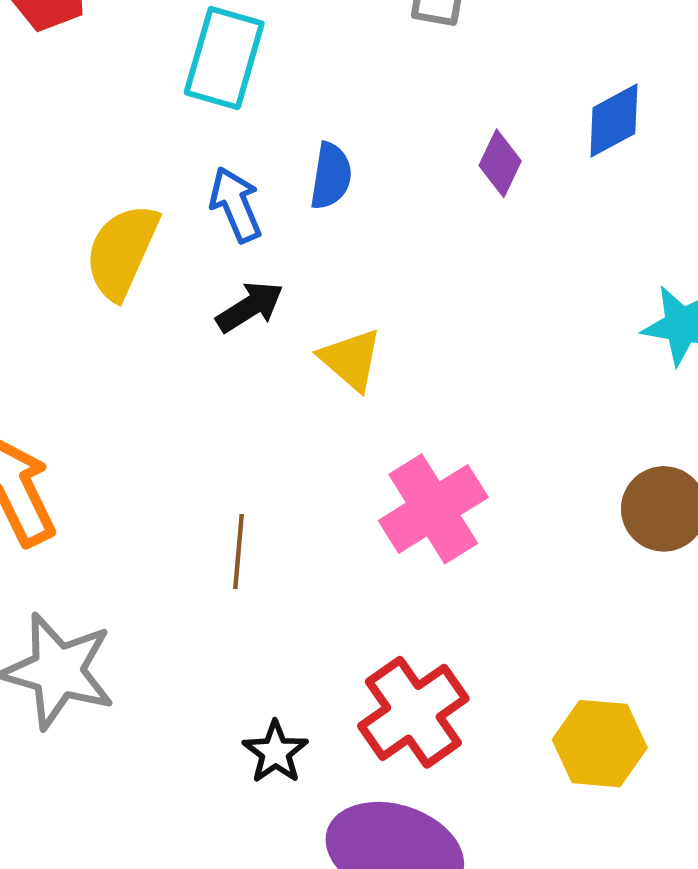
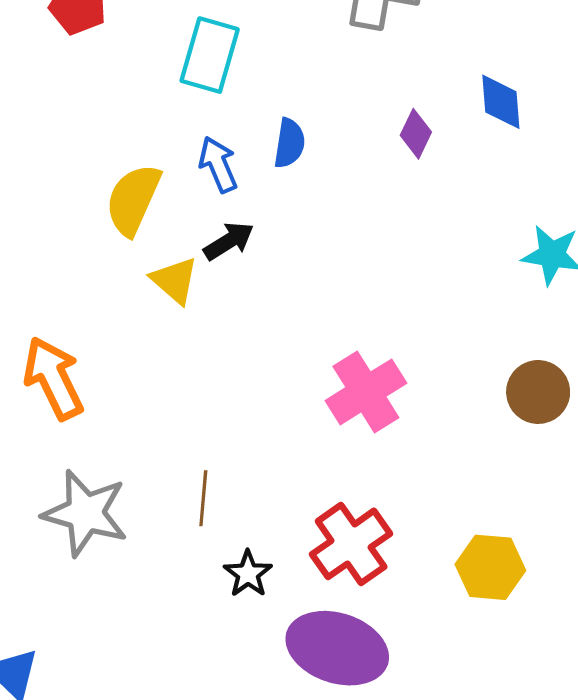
blue diamond: (614, 121) -> (501, 102), turned -66
yellow triangle: (351, 360) -> (175, 280), moved
brown line: (238, 552) -> (203, 498), moved

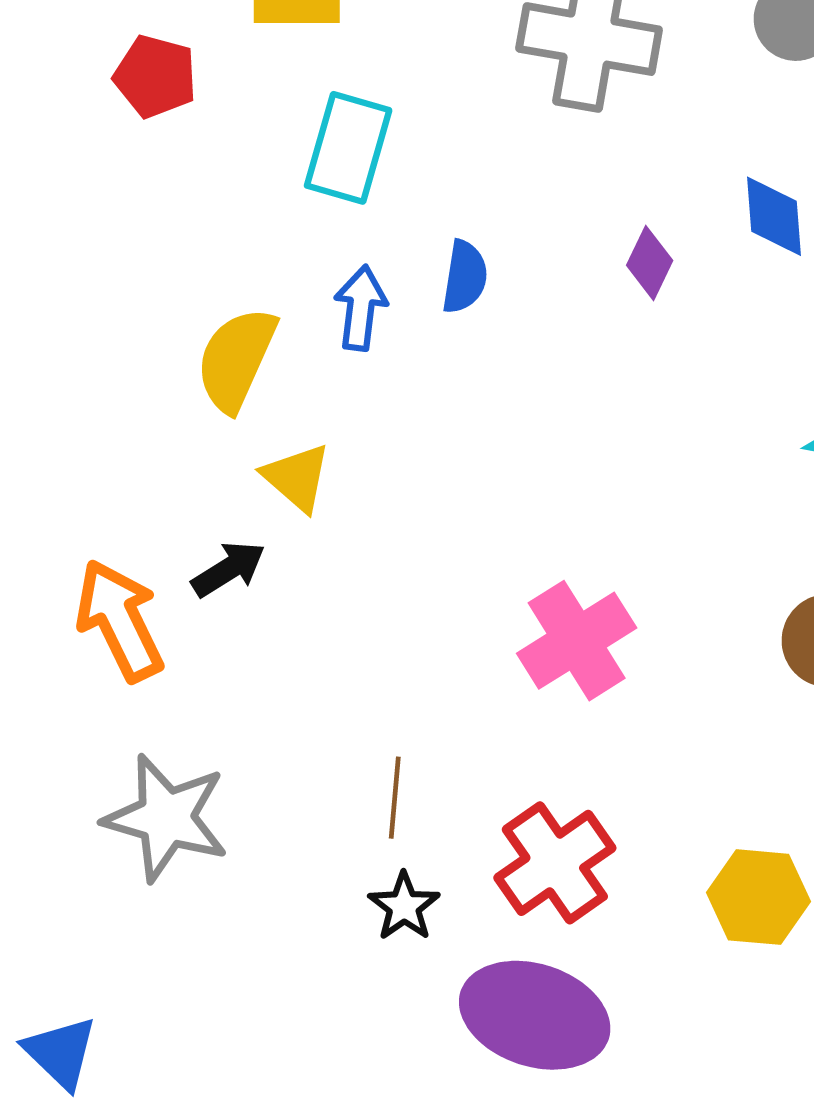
blue arrow: (218, 165) -> (361, 308), turned 30
black arrow: (229, 241) -> (228, 569), moved
brown line: (203, 498) -> (395, 798), moved

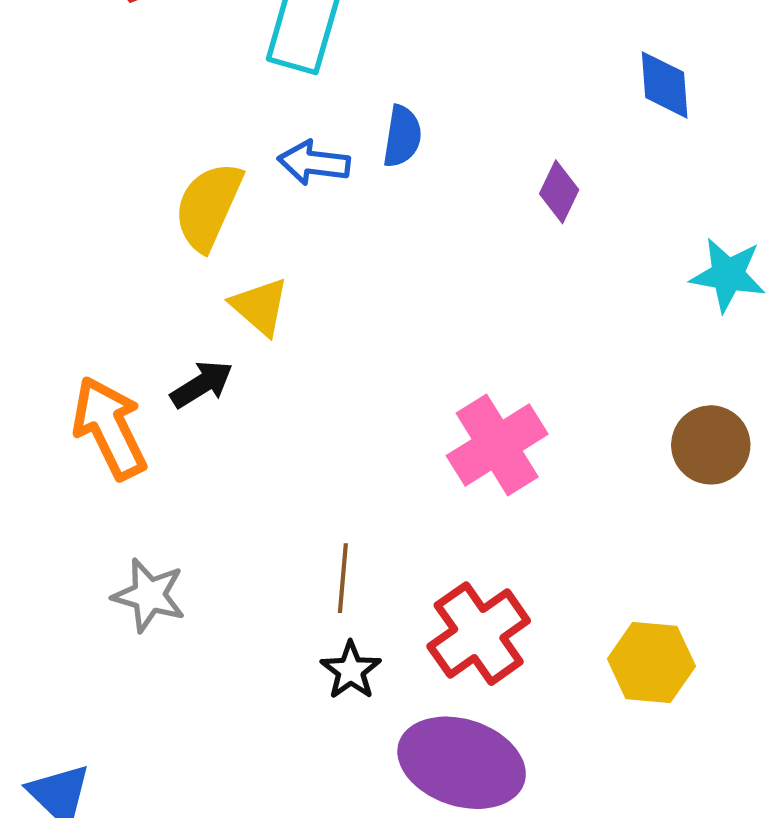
purple diamond: (650, 263) -> (559, 192), moved
blue arrow: (361, 308) -> (314, 163), turned -90
gray star: (166, 818) -> (149, 595), size x0.7

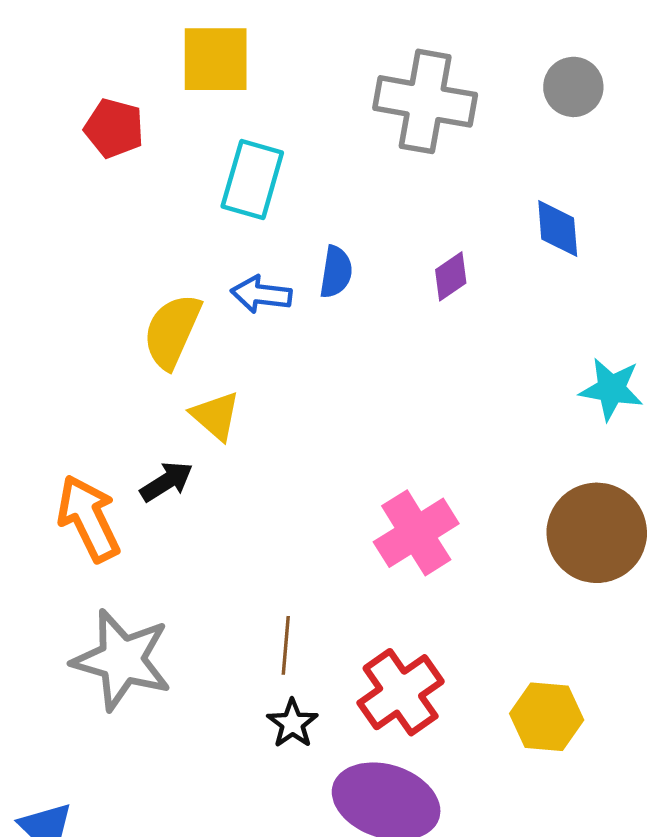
purple diamond: (559, 192) -> (451, 276), moved, turned 30
brown circle: (711, 445) -> (597, 533), size x1.5
gray star: (149, 595) -> (122, 660), size x1.6

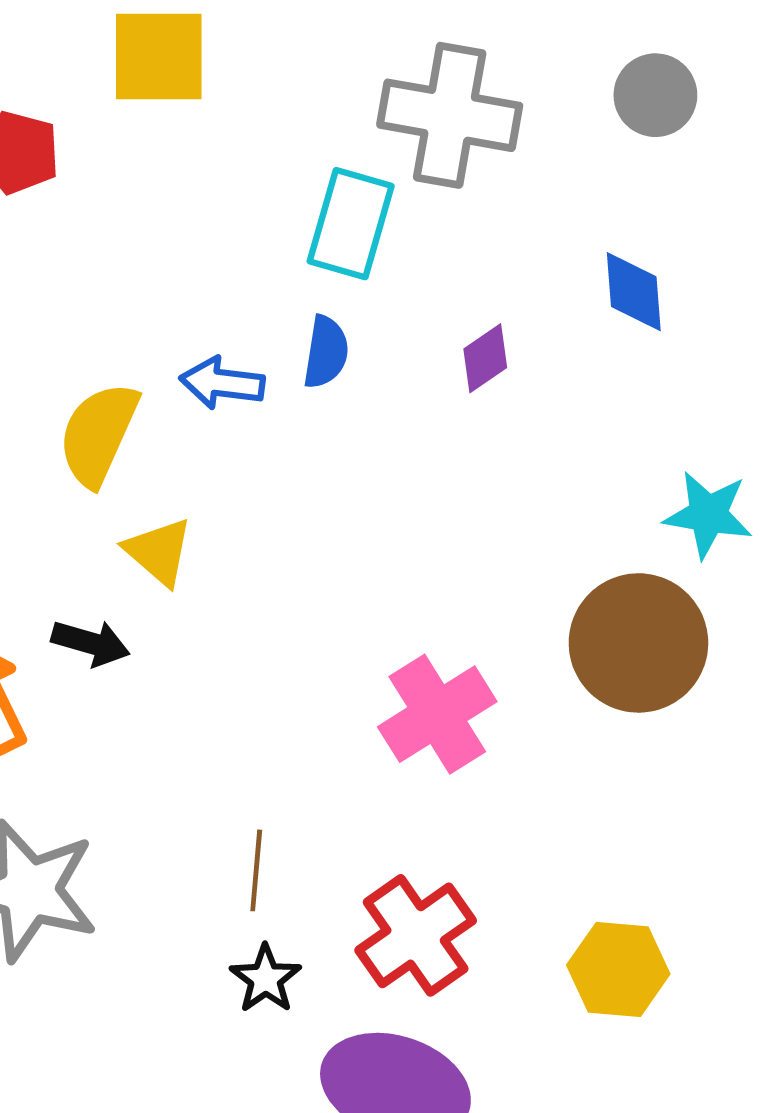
cyan rectangle: (252, 179) -> (351, 224), moved
black arrow: (166, 482) -> (91, 643), turned 48
brown circle: (597, 533) -> (638, 643), moved

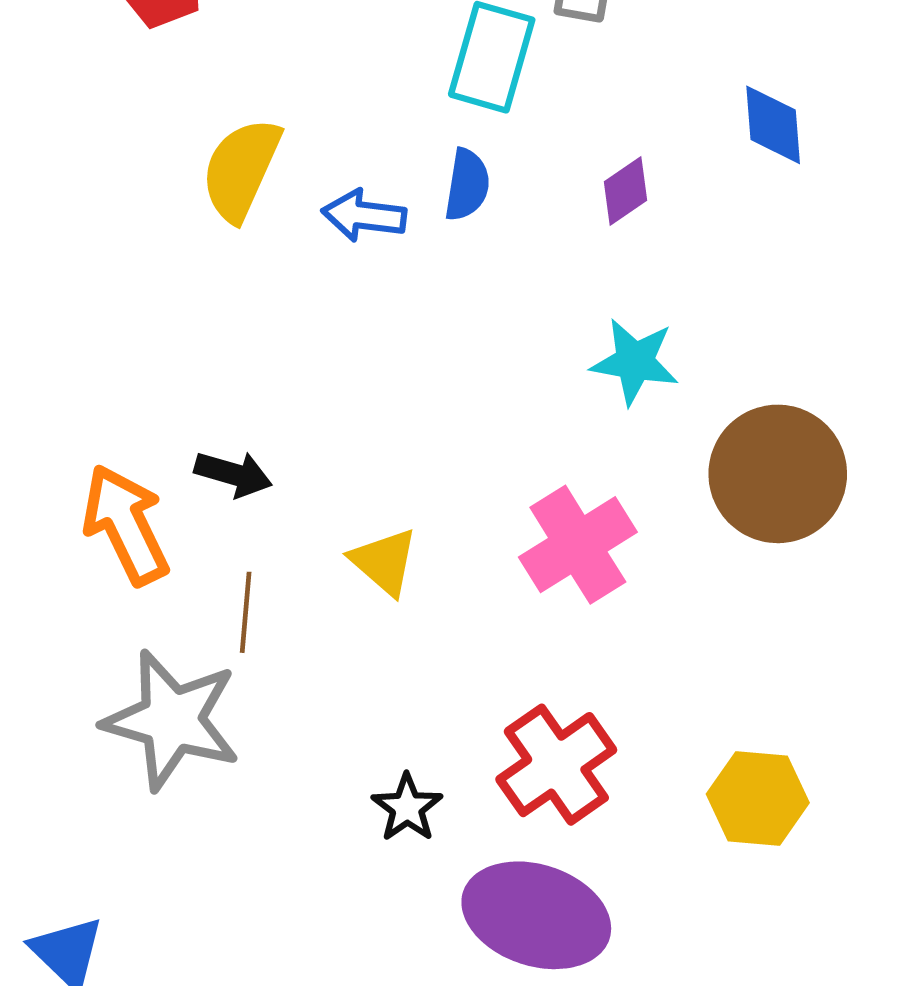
yellow semicircle: (98, 434) -> (241, 169), moved
cyan star: (708, 515) -> (635, 362), moved
yellow triangle: (159, 552) -> (384, 562), moved
brown line: (256, 870) -> (246, 612), moved

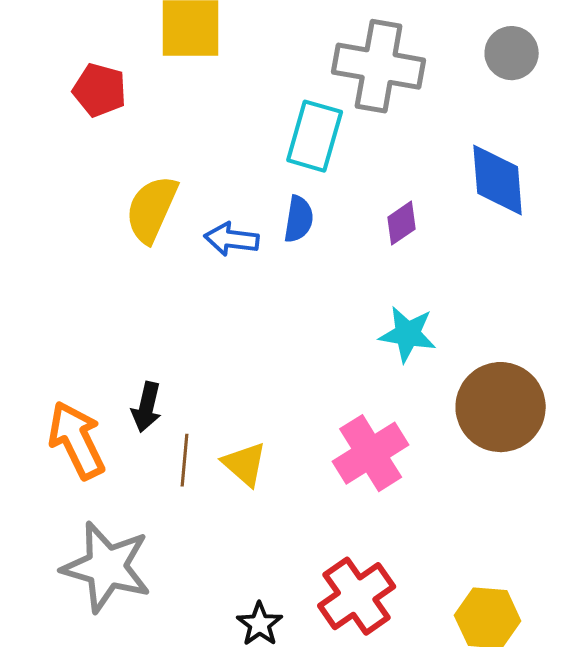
blue diamond: (773, 125) -> (498, 180), size x1.4
black arrow: (233, 474) -> (147, 407), turned 87
brown line: (246, 612) -> (185, 460), moved

